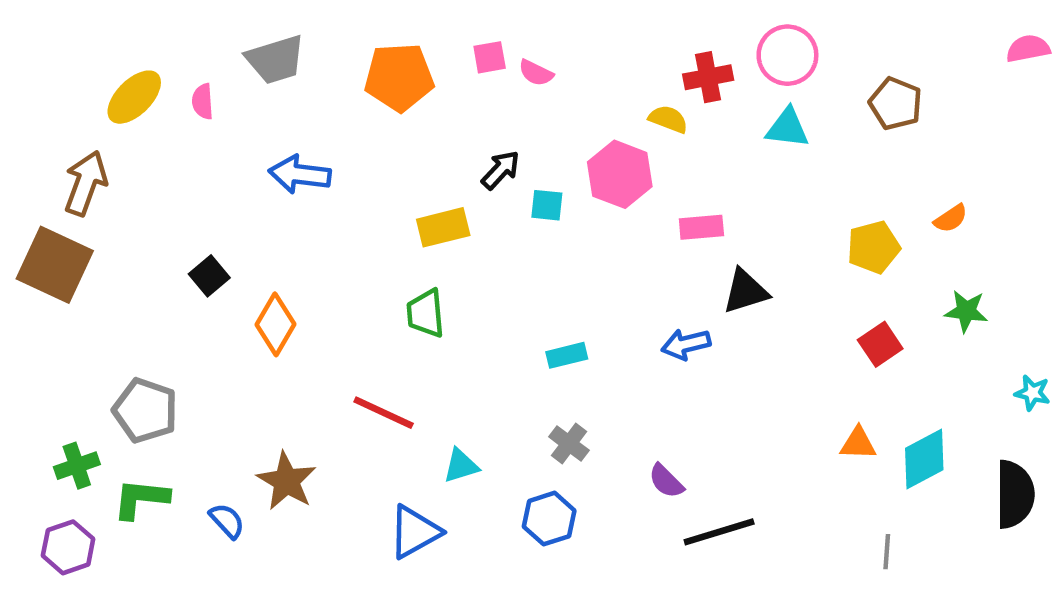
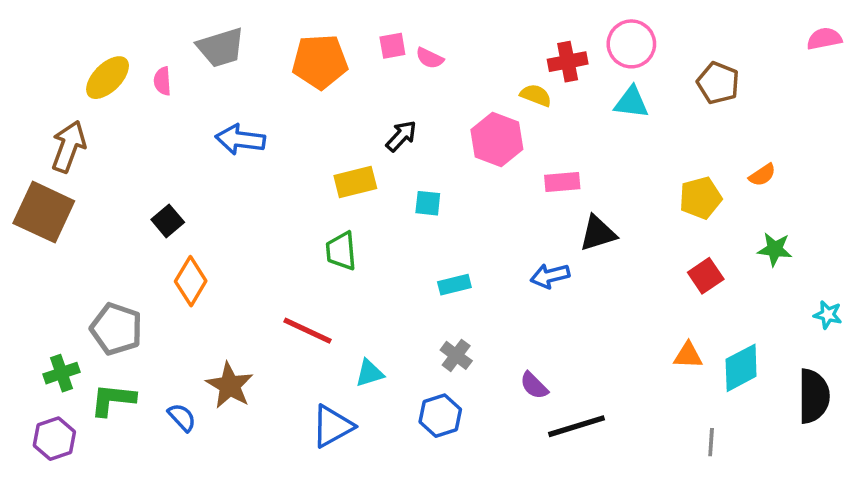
cyan square: (547, 205) -> (428, 203), moved
orange diamond: (275, 324) -> (191, 281), moved

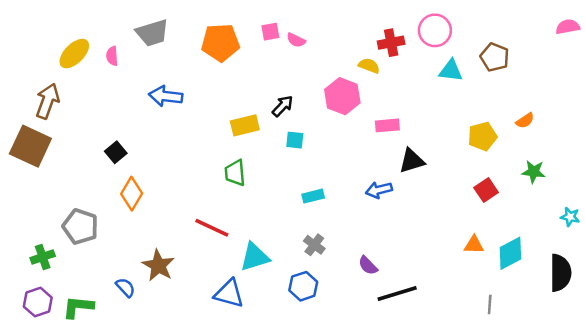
cyan triangle: (631, 102) -> (451, 71), moved
black arrow: (401, 136) -> (283, 106), moved
cyan triangle: (369, 373) -> (255, 257), size x1.5
green L-shape: (113, 400) -> (78, 307), moved
blue triangle: (332, 426) -> (229, 294), turned 44

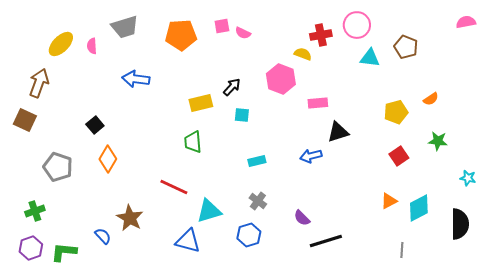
brown square: (30, 146) -> (25, 120), size x0.7
gray pentagon: (80, 227) -> (58, 167), moved
orange triangle: (474, 245) -> (389, 201), turned -30

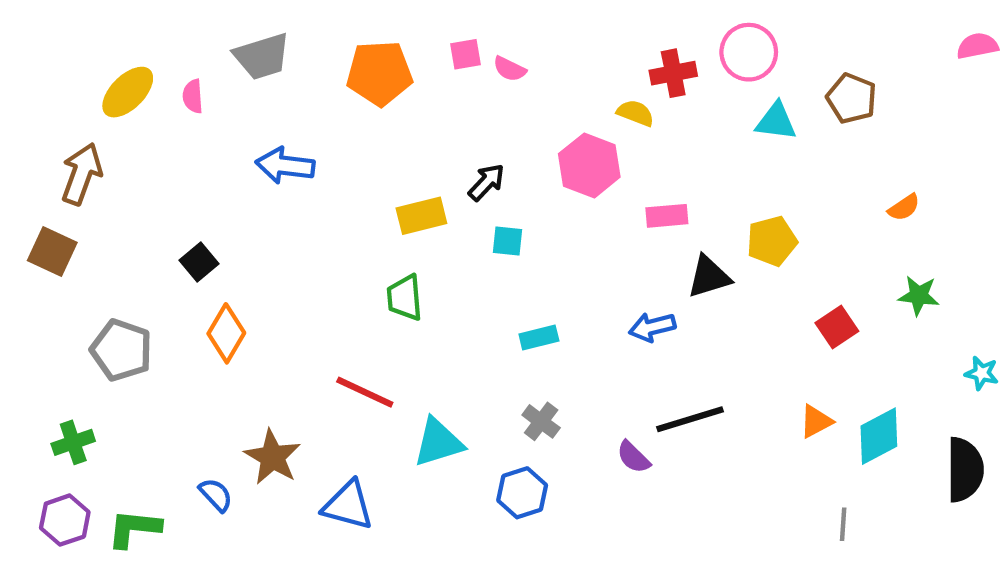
yellow pentagon: (396, 112) -> (772, 241), moved
blue triangle: (188, 241) -> (348, 505), moved
black line: (326, 241) -> (690, 419), moved

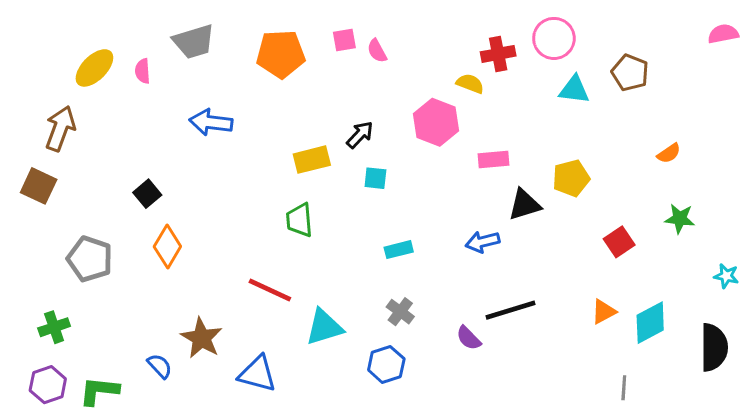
pink semicircle: (510, 69) -> (377, 51), turned 35

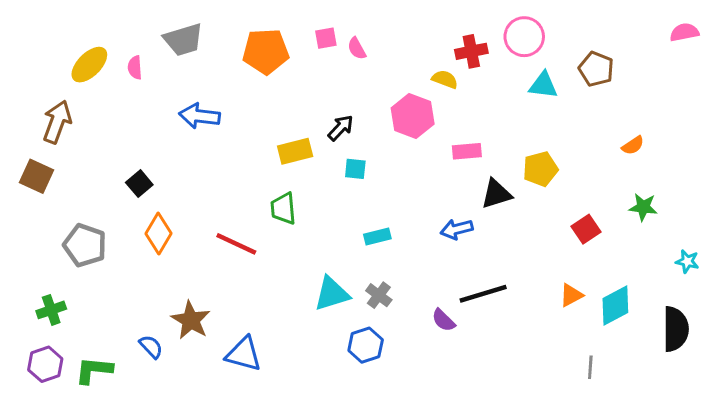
red line: (270, 290) -> (236, 244), moved
cyan triangle: (324, 327) -> (332, 294), moved

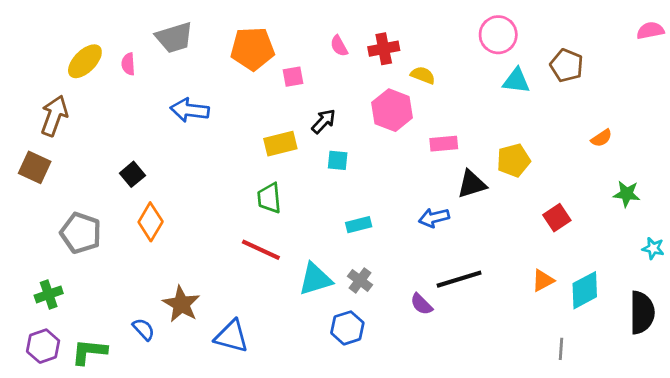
pink square: (326, 38) -> (293, 77), moved
red cross: (471, 51) -> (384, 49), moved
green star: (643, 207) -> (627, 194), moved
red line: (236, 244) -> (261, 250), moved

